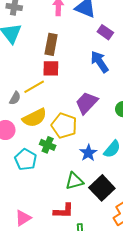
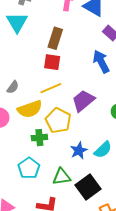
yellow line: (34, 87) -> (51, 88), moved
green cross: (48, 145) -> (39, 138), turned -35
cyan pentagon: (26, 160) -> (29, 168), moved

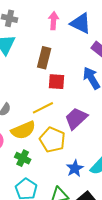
red square: (52, 62) -> (56, 82), moved
green cross: (39, 138) -> (23, 158), moved, turned 35

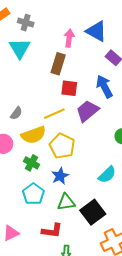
pink arrow: (54, 21) -> (69, 38), moved
purple trapezoid: (76, 118) -> (87, 111), moved
blue star: (75, 168) -> (60, 176), moved

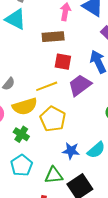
cyan triangle: (20, 48) -> (15, 19), turned -35
brown rectangle: (58, 64) -> (53, 37), turned 65
blue star: (60, 176) -> (71, 151), moved, turned 30

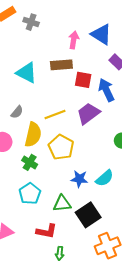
cyan triangle: (15, 19) -> (27, 73), moved
red square: (63, 62) -> (83, 80), moved
yellow semicircle: (25, 106) -> (33, 135), turned -60

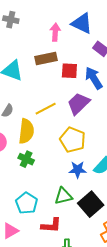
yellow pentagon: (61, 147) -> (73, 140), moved
cyan pentagon: (30, 194) -> (27, 203), moved

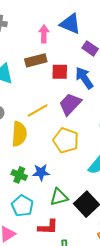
green cross: (26, 159) -> (19, 175), moved
blue star: (78, 170) -> (41, 172), moved

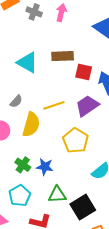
pink arrow: (44, 34) -> (61, 13), moved

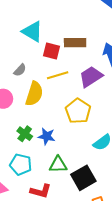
brown rectangle: (63, 56) -> (75, 43), moved
red square: (84, 72) -> (51, 51), moved
cyan pentagon: (20, 196) -> (21, 164), turned -30

